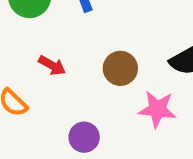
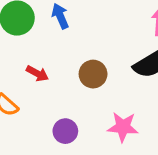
pink star: (157, 109) -> (123, 127), moved

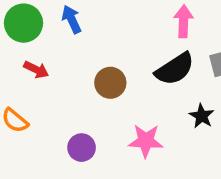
red arrow: (37, 74) -> (36, 70), moved

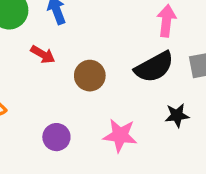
red arrow: (36, 70) -> (43, 54), moved
black star: (202, 116) -> (177, 115), turned 30

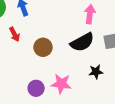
red arrow: (43, 54) -> (15, 34), turned 32
purple circle: (56, 137) -> (36, 88), moved

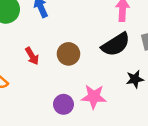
red arrow: (15, 34) -> (32, 56), moved

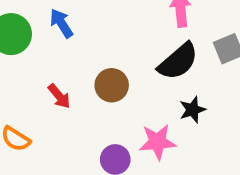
black star: (135, 79) -> (192, 110), moved

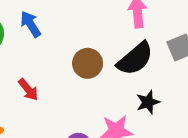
brown circle: (112, 85) -> (88, 63), moved

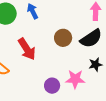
red arrow: (28, 90) -> (27, 49), size x1.6

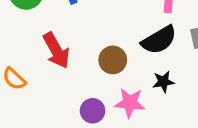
brown circle: (63, 38) -> (113, 60), moved

